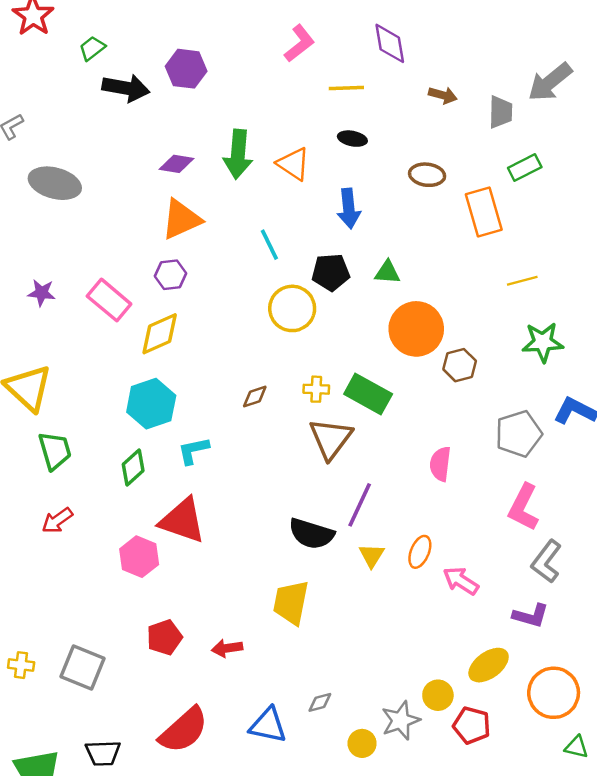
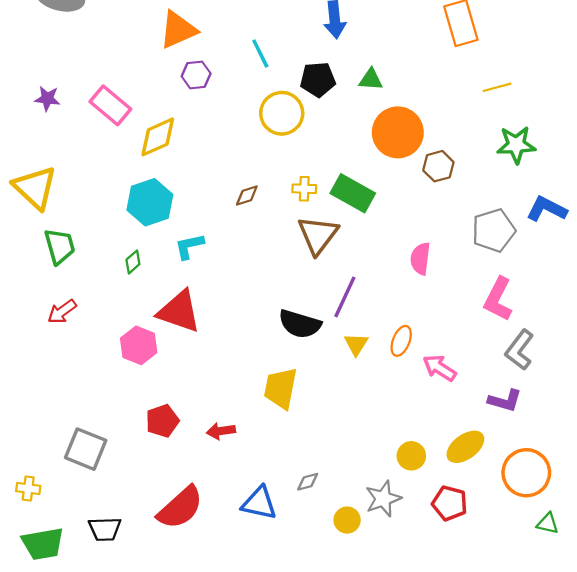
purple hexagon: (170, 275) -> (196, 75), moved
green diamond: (133, 467) -> (133, 262), size x0.7
yellow cross: (21, 665) -> (28, 488), moved
yellow circle: (438, 695) -> (411, 456), moved

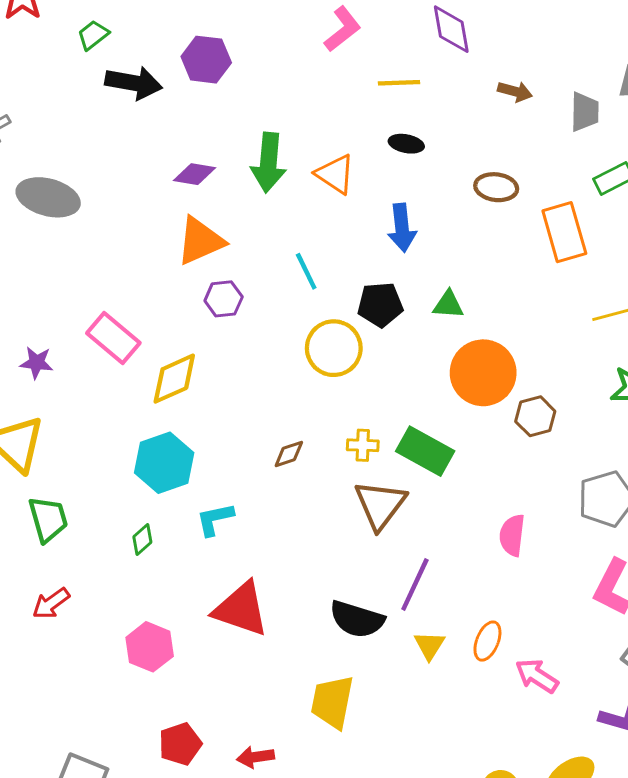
purple star: (47, 99) -> (37, 363), moved
red triangle: (179, 312) -> (241, 609), moved

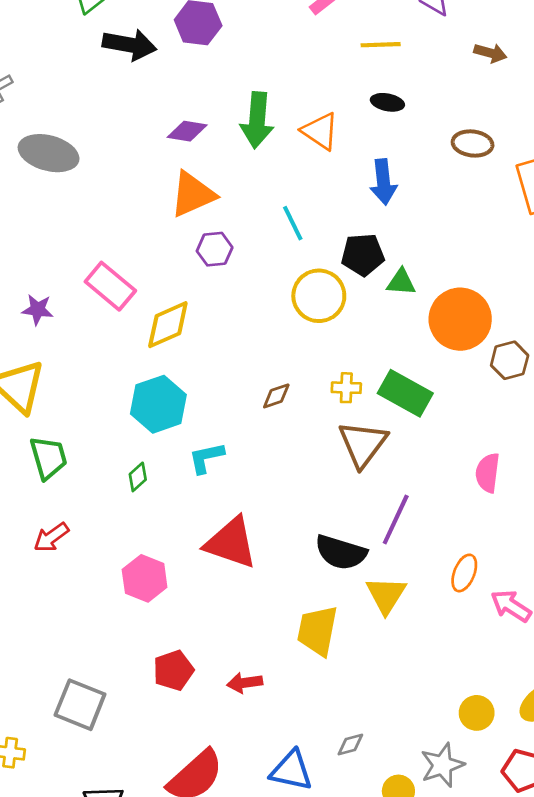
green triangle: (448, 305) -> (401, 282), moved
yellow triangle: (429, 645) -> (386, 595), moved, size x1.4

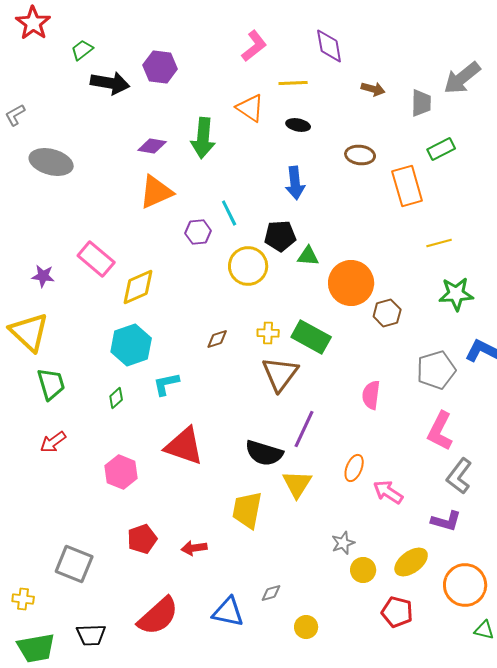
orange triangle: (320, 131) -> (250, 108), moved
purple hexagon: (215, 249) -> (198, 232), moved
gray star: (442, 765) -> (343, 543), moved, size x0.7

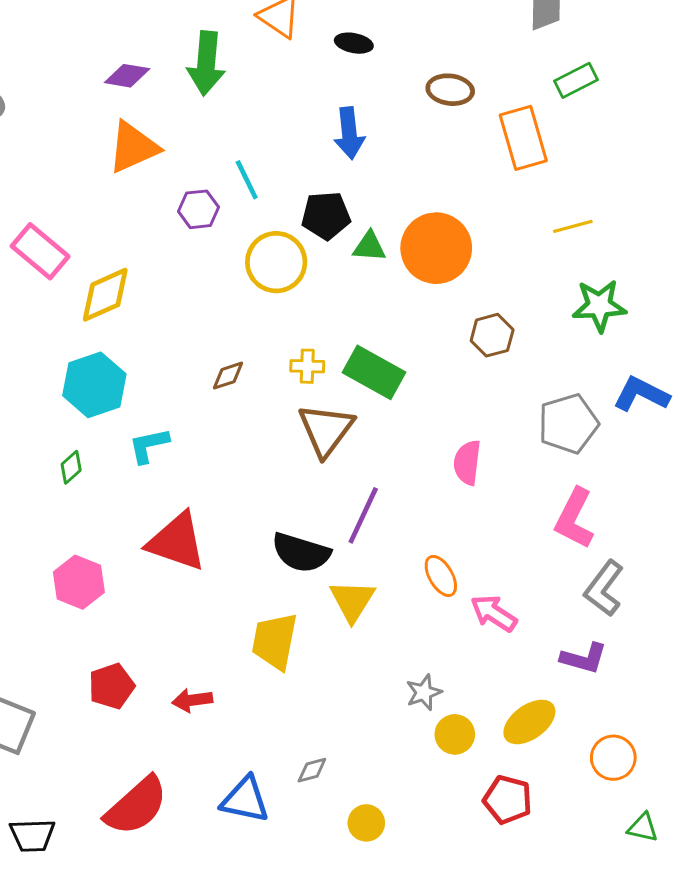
orange circle: (351, 283) -> (436, 248), moved
orange ellipse: (354, 468) -> (441, 576), turned -52
orange circle: (465, 585) -> (613, 758), size x0.7

